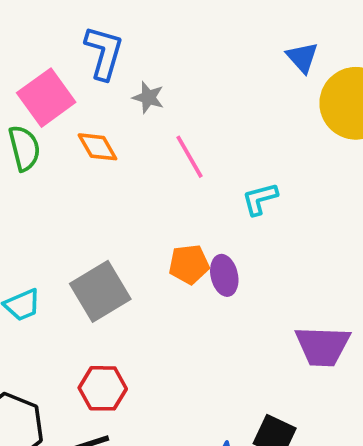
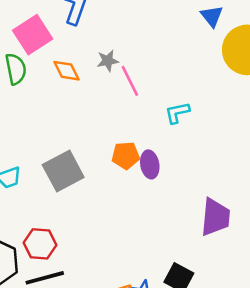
gray star: (148, 98) -> (108, 61), moved, turned -30
purple trapezoid: (323, 346) -> (215, 217), turned -90
red hexagon: (103, 388) -> (40, 244), moved

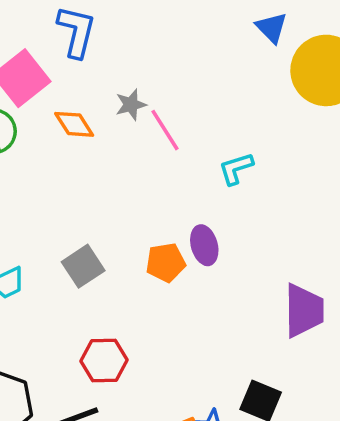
orange pentagon: (126, 155) -> (166, 262), moved
gray square: (63, 171) -> (83, 266), size x0.7
red hexagon: (40, 244) -> (104, 361), moved

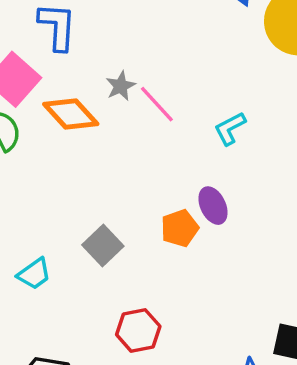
orange diamond: (74, 124) -> (71, 114), size x1.4

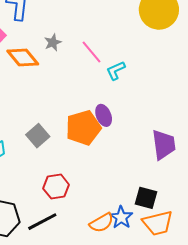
pink line: (157, 104) -> (91, 52), moved
orange pentagon: (180, 228) -> (83, 128), size x1.6

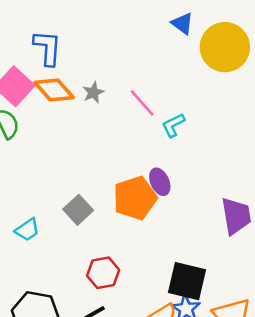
orange diamond: (23, 57) -> (54, 90), moved
black square: (146, 198) -> (187, 281), moved, size x1.4

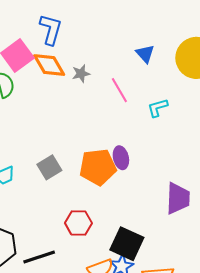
blue triangle: (182, 24) -> (145, 54), moved
cyan L-shape: (173, 125) -> (158, 108), moved
red hexagon: (103, 273) -> (78, 223), moved

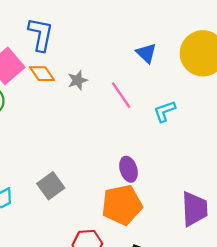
orange diamond: (49, 65) -> (42, 74), size x0.7
orange pentagon: (98, 167) -> (122, 205), moved

